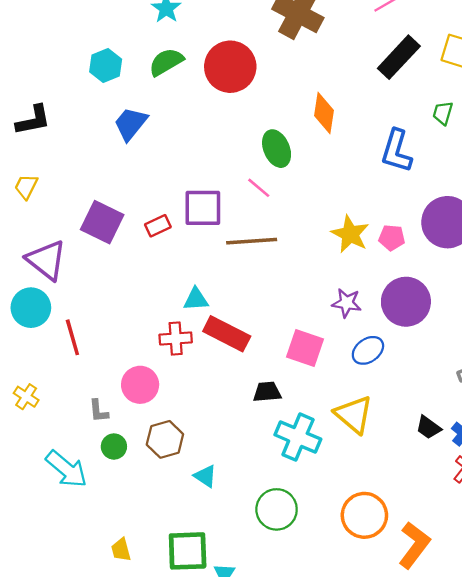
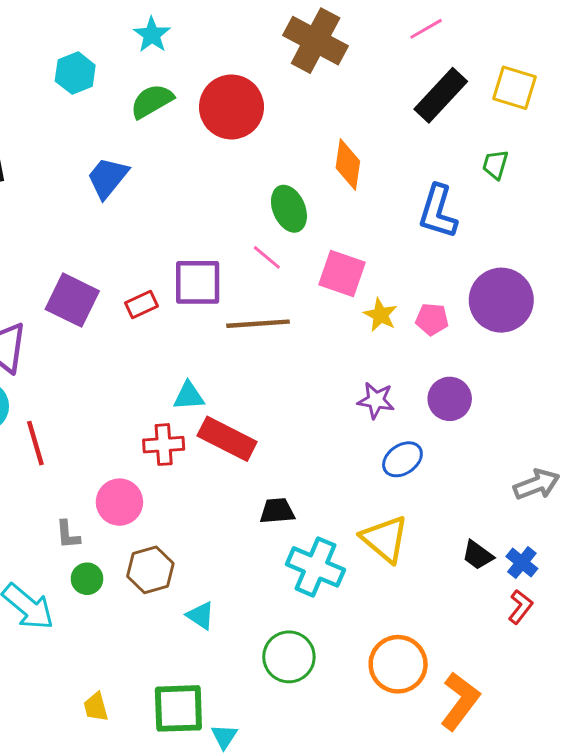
cyan hexagon: (106, 66) -> (75, 73), moved
yellow star: (350, 234) -> (380, 315), size x0.7
purple circle: (406, 302) -> (450, 399), size x0.7
pink square: (305, 348) -> (342, 274), moved

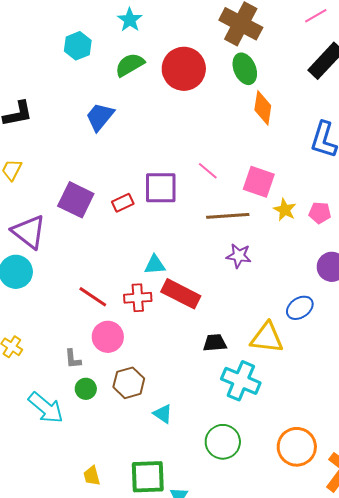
green ellipse: (289, 209) -> (245, 69), moved
brown line: (258, 324) -> (228, 216), moved
purple star: (376, 400) -> (239, 256), moved
red line: (35, 443) -> (93, 297), moved, turned -40
yellow triangle: (385, 539) -> (267, 338), moved, turned -33

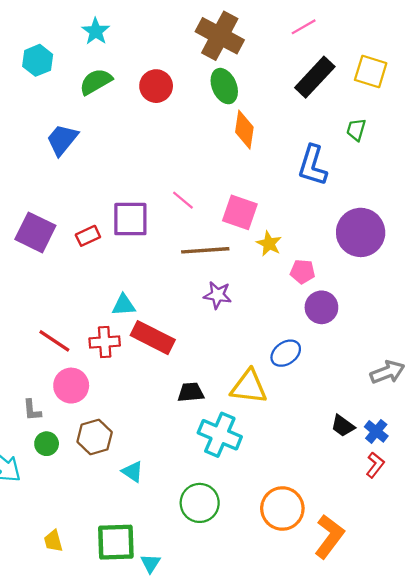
red circle: (184, 69) -> (156, 86), size x0.7
pink pentagon: (320, 213) -> (302, 272), moved

